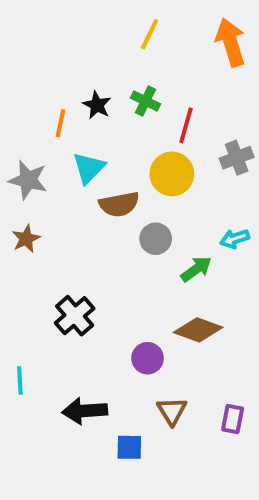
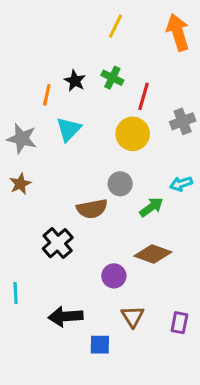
brown semicircle: (119, 204) -> (92, 209), moved

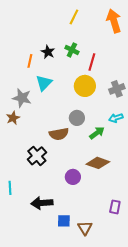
gray cross: (183, 121) -> (117, 89), moved
gray star: (22, 139) -> (22, 98), moved
brown triangle: (133, 316) -> (85, 228), moved

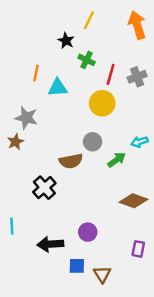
black star: (48, 52) -> (66, 41), moved
cyan triangle: (44, 83) -> (58, 88), moved, turned 42
gray cross: (117, 89) -> (137, 77), moved
brown diamond: (98, 163) -> (133, 201), moved
purple circle: (73, 177) -> (88, 232), moved

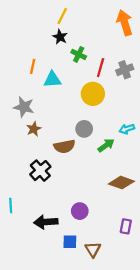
yellow line: (89, 20) -> (62, 16), moved
brown star: (15, 142) -> (34, 129), moved

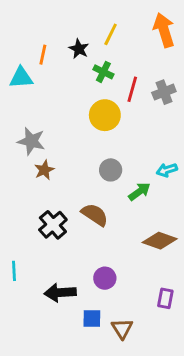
yellow line: (62, 16) -> (111, 34), moved
orange line: (33, 66) -> (43, 55), moved
cyan triangle: (52, 80) -> (21, 78), moved
yellow circle: (93, 94) -> (105, 115), moved
brown semicircle: (64, 146) -> (95, 215), moved, turned -135

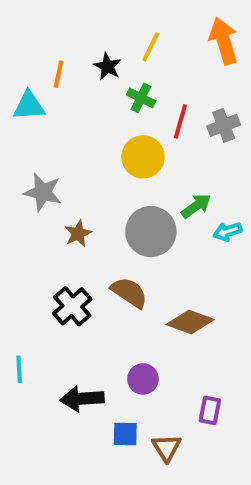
brown star: (44, 170) -> (78, 234), moved
gray circle: (111, 170) -> (151, 232), size x1.6
green arrow: (139, 192) -> (196, 206), moved
brown diamond: (160, 241) -> (190, 322), moved
purple rectangle: (165, 298) -> (210, 410), moved

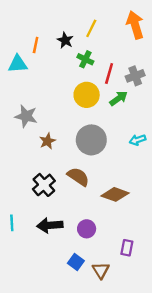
green arrow: (196, 206) -> (119, 98), moved
black arrow: (82, 399) -> (50, 225), moved
blue square: (125, 434) -> (76, 262), turned 35

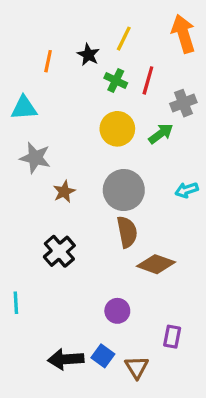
cyan triangle: (18, 64) -> (24, 108), moved
red line: (109, 74) -> (148, 80), moved
brown semicircle: (78, 177) -> (127, 232), moved, turned 45
black arrow: (50, 225) -> (66, 359), moved

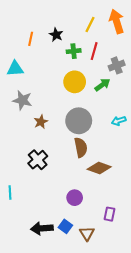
yellow line: (124, 39) -> (90, 24), moved
green cross: (116, 80) -> (74, 51), turned -32

